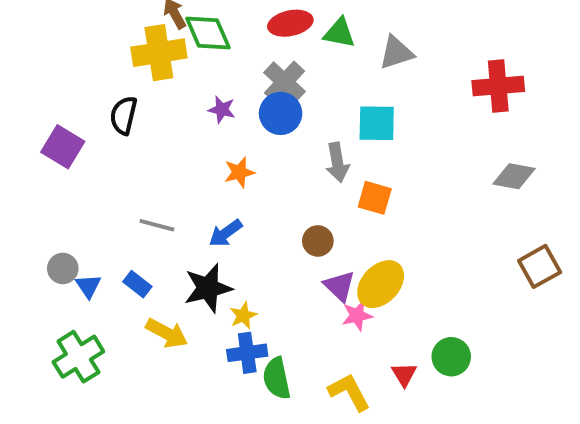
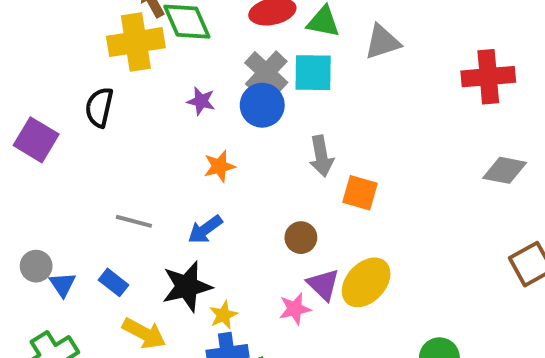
cyan square: (377, 123) -> (313, 73), moved
pink star: (357, 316) -> (295, 309), moved

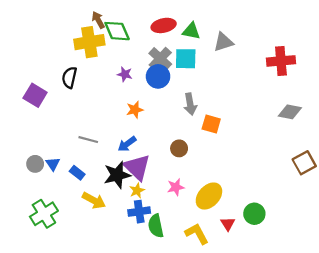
yellow ellipse: (366, 282) -> (209, 196), moved
blue triangle: (63, 284) -> (53, 164), moved
purple triangle: (323, 284) -> (137, 167), moved, size x1.5

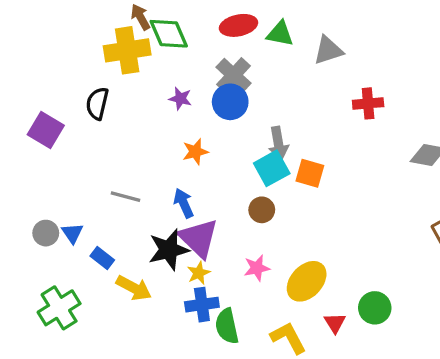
cyan square: (186, 59) -> (272, 168), moved, turned -30
red cross: (281, 61) -> (368, 103), moved, size x0.7
blue arrow: (127, 144) -> (184, 203), turned 102
blue rectangle: (77, 173) -> (102, 258), moved

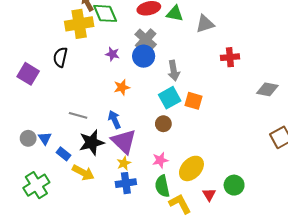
gray arrow: (278, 143) -> (174, 71), moved
black star: (169, 250) -> (92, 142), moved
green semicircle: (227, 326) -> (162, 186), moved

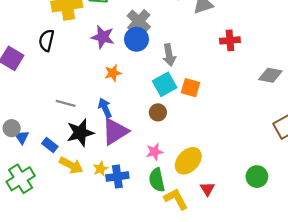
purple star: (112, 54) -> (103, 37), size x1.5
blue triangle: (45, 138) -> (22, 137), moved
purple triangle: (124, 141) -> (115, 132), turned 44
yellow star: (124, 163) -> (100, 169), moved
green circle: (234, 185) -> (257, 177), moved

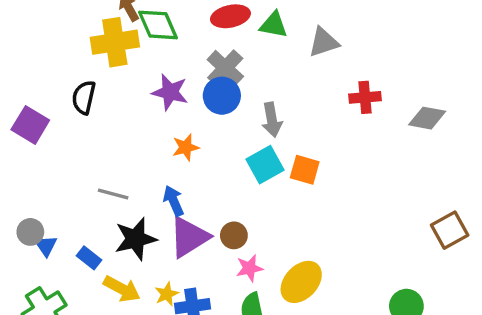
gray diamond: (270, 75) -> (427, 118), moved
brown circle: (158, 112) -> (234, 235), moved

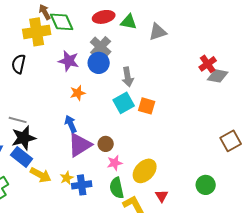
red cross: (365, 97) -> (208, 64), moved, turned -30
gray line: (113, 194) -> (18, 120), moved
black star: (136, 239) -> (24, 138), moved
blue rectangle: (89, 258) -> (22, 157), size x1.5

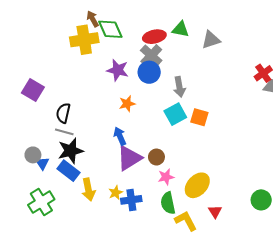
red ellipse: (104, 17) -> (154, 37), moved
black semicircle: (19, 64) -> (63, 113), moved
yellow arrow: (41, 175) -> (88, 189), turned 50

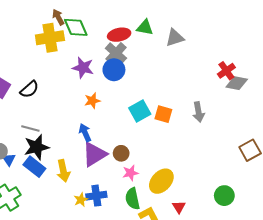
gray arrow: (179, 87) -> (199, 112), moved
black semicircle: (63, 113) -> (29, 89), moved, turned -144
yellow arrow: (88, 189) -> (63, 171), moved
yellow star: (116, 193) -> (81, 200), moved

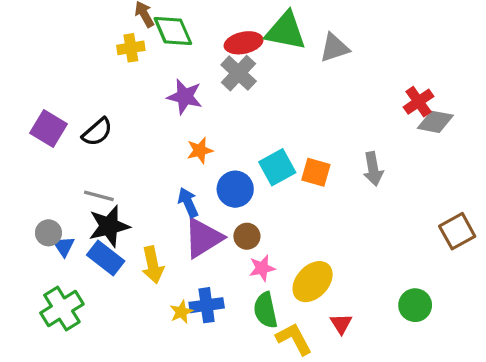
green triangle: (145, 27) -> (286, 31), size x1.5
yellow cross: (50, 38) -> (131, 48), size x0.6
blue circle: (114, 70) -> (235, 189), moved

